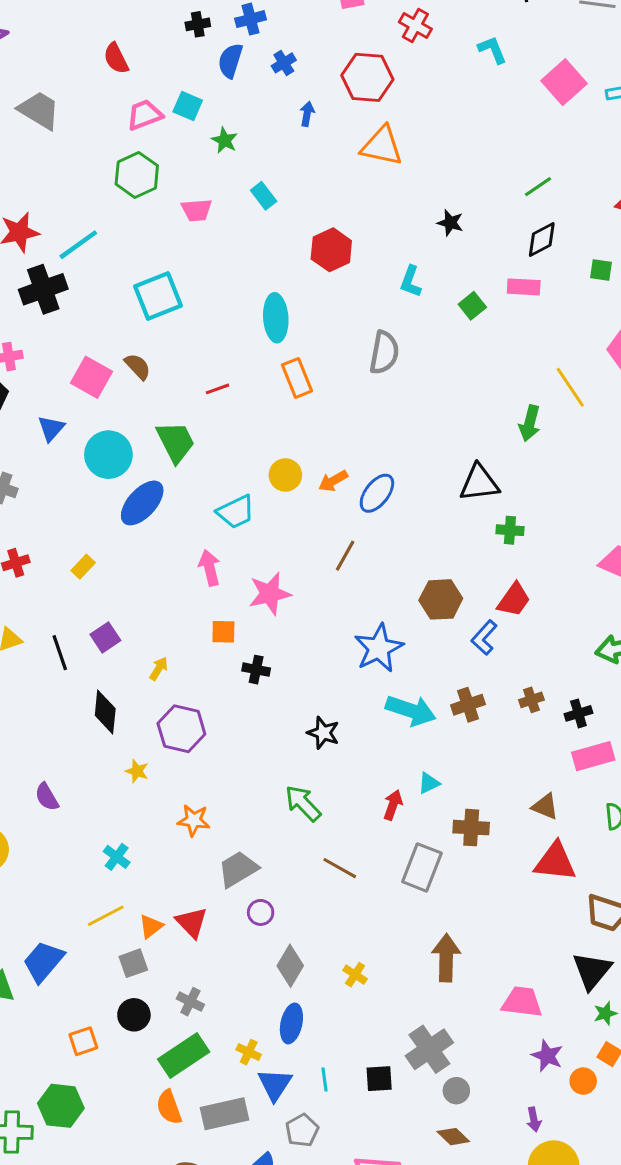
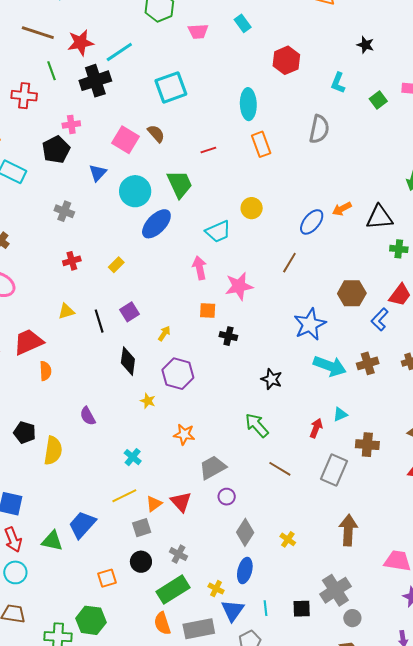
orange arrow: (333, 481) -> (342, 209), moved

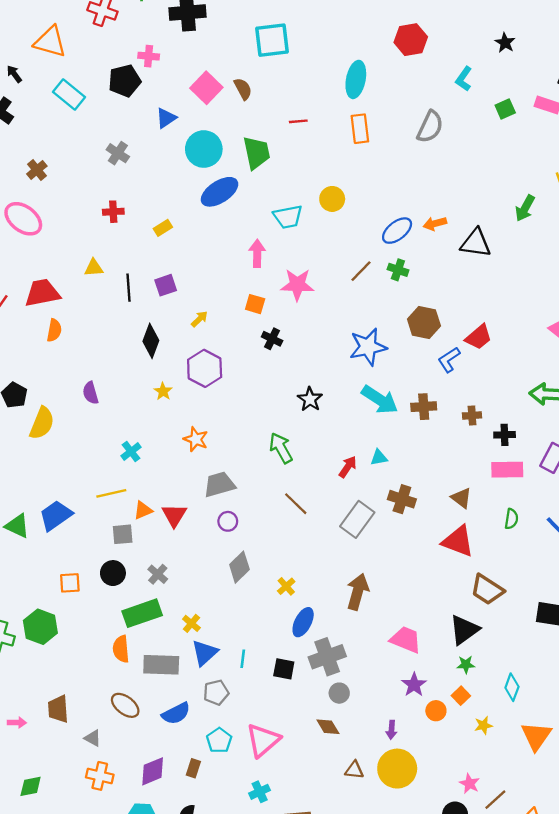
green cross: (399, 249) -> (398, 270), moved
blue ellipse: (245, 570) -> (303, 622), moved

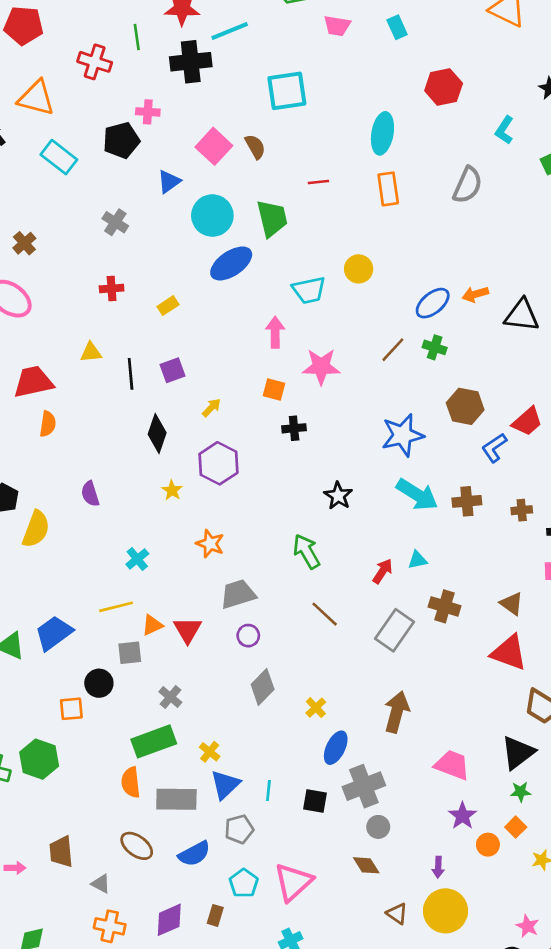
black cross: (272, 339) -> (294, 428), turned -30
black circle: (113, 573) -> (99, 683), moved
brown triangle: (354, 770) -> (397, 914), turned 30

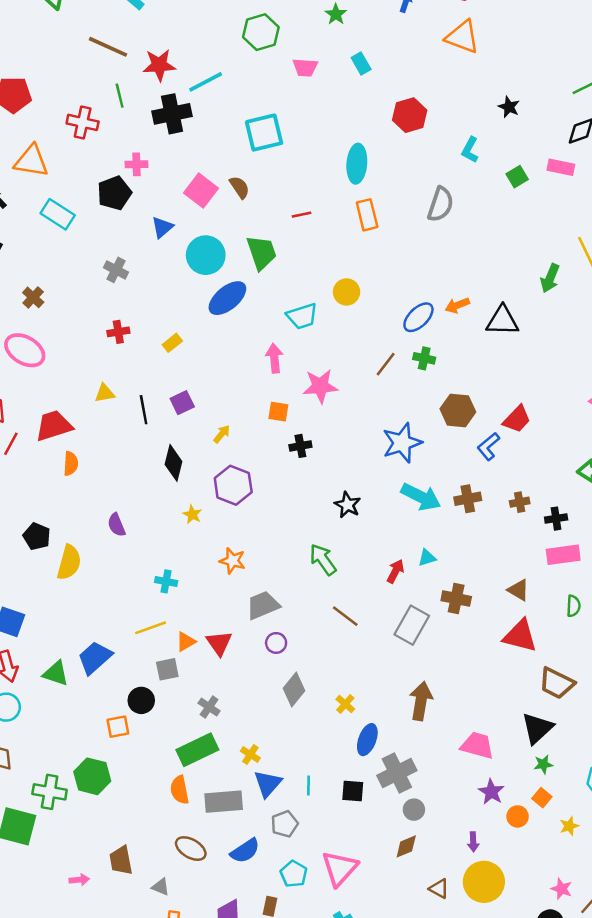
cyan cross: (137, 559) -> (166, 581), turned -35
brown diamond: (366, 865) -> (406, 846), turned -75

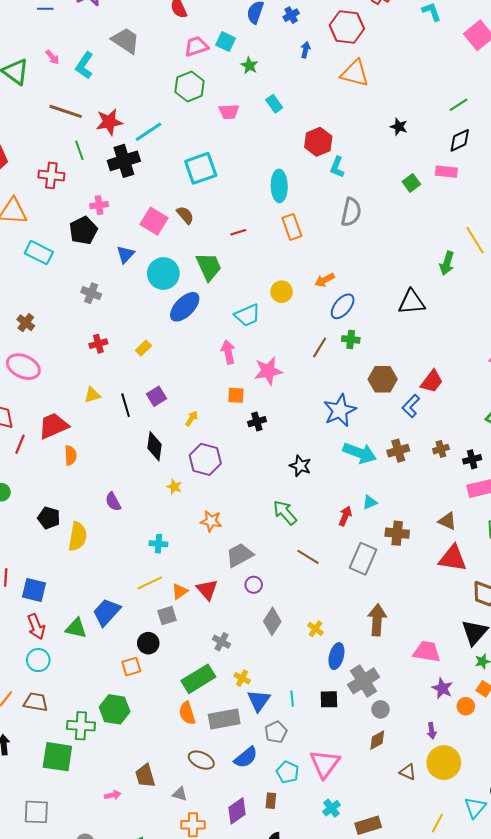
cyan L-shape: (470, 150) -> (337, 167), moved
orange arrow: (457, 305) -> (325, 280), moved
gray cross: (209, 707) -> (221, 642), moved

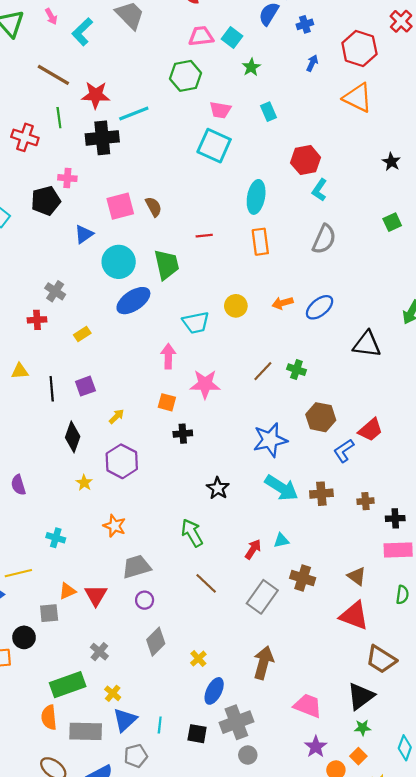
cyan square: (201, 168) -> (214, 146), moved, turned 32
pink square: (154, 221) -> (120, 206), turned 32
gray cross: (91, 293) -> (55, 291), moved
blue ellipse: (343, 306) -> (320, 307), moved
yellow line: (150, 583) -> (18, 573), moved

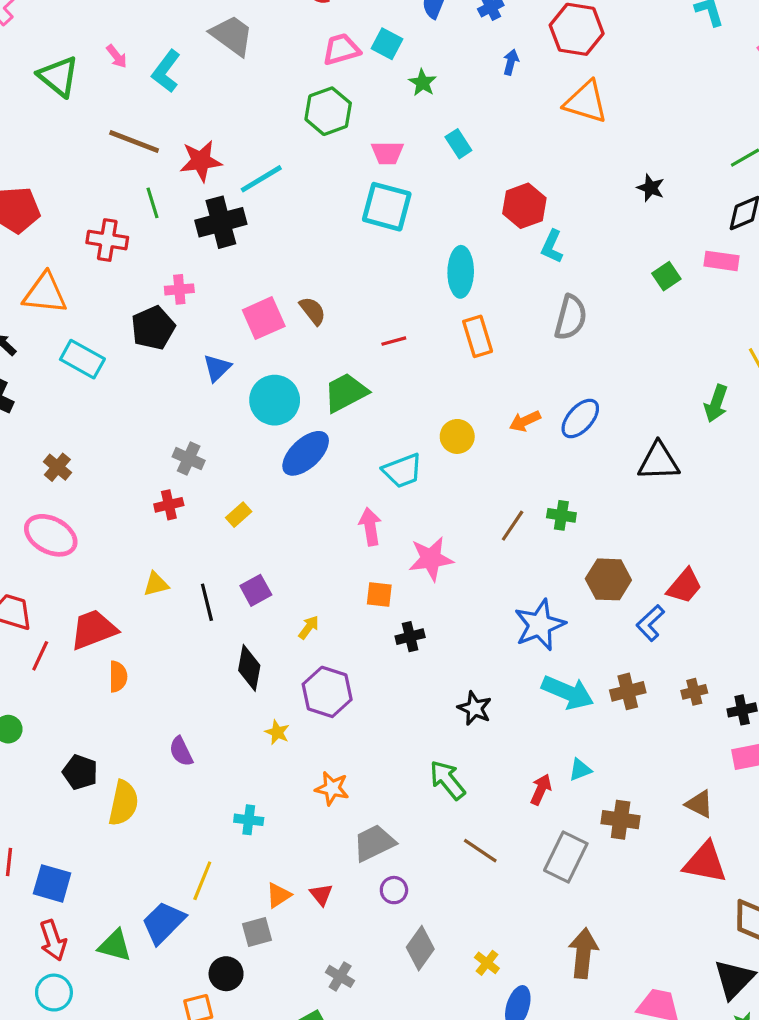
green trapezoid: (167, 265) -> (346, 393), turned -96
yellow line: (18, 573) -> (202, 881), turned -45
red triangle: (96, 595) -> (321, 895), size x0.7

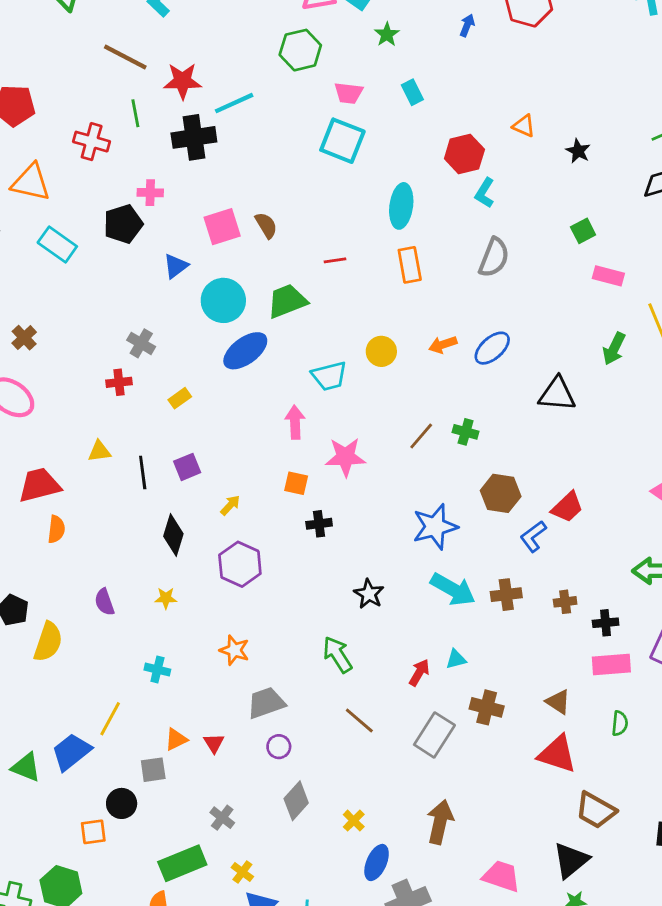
orange triangle: (586, 102) -> (524, 126), moved, size x0.6
pink rectangle: (722, 261) -> (608, 276), moved
yellow star: (277, 732) -> (166, 598), moved, turned -30

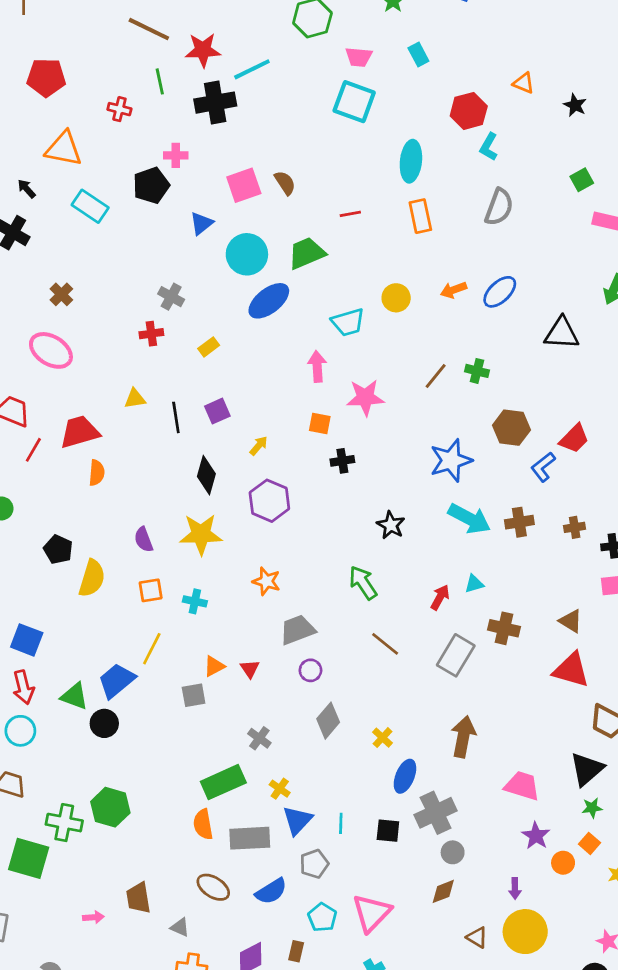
red cross: (92, 142) -> (119, 109), size x0.7
yellow star: (166, 598) -> (201, 534), size x2.0
black circle: (122, 803) -> (104, 723), moved
orange square: (93, 832) -> (151, 590), moved

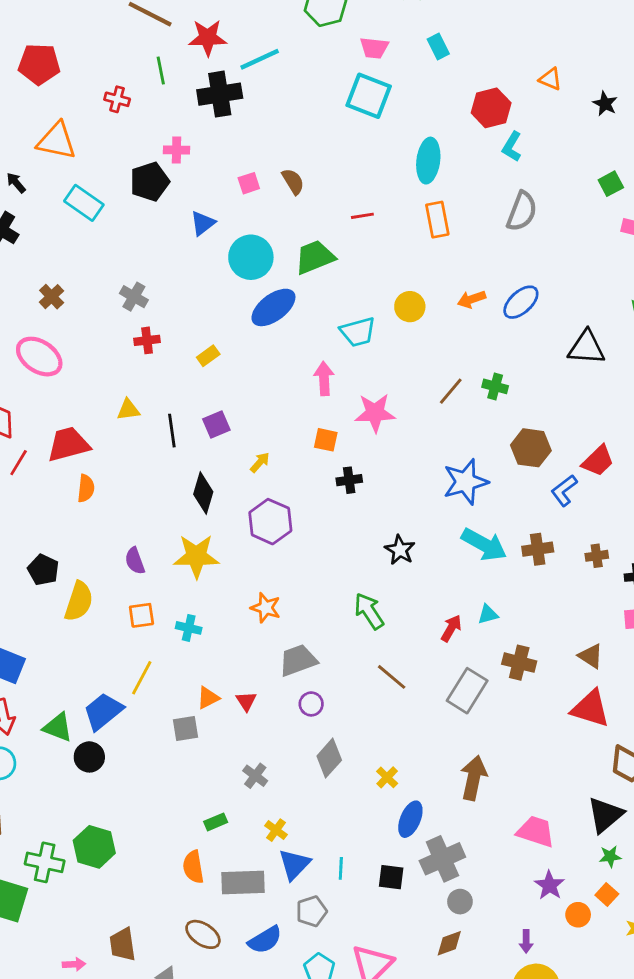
pink square: (244, 185) -> (249, 183), size x0.6
gray cross: (171, 297) -> (134, 297), moved
green rectangle: (223, 782) -> (216, 822), size x0.5

